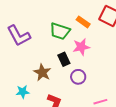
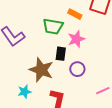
black rectangle: (64, 59) -> (61, 54), turned 40
brown star: (42, 72) -> (41, 70), size x1.4

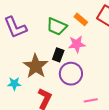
purple circle: (77, 69) -> (71, 74), size x1.5

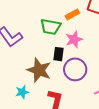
orange rectangle: (81, 19) -> (72, 14), turned -56

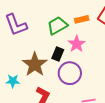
green trapezoid: (51, 27) -> (57, 26), turned 125
pink star: (74, 39) -> (77, 44), turned -30

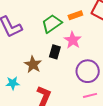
brown star: (35, 64) -> (33, 64), size x0.7
purple circle: (70, 73) -> (88, 71), moved

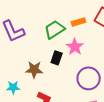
brown star: (33, 64) -> (34, 70), turned -30

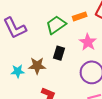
pink star: (75, 47) -> (88, 42), moved
cyan star: (13, 87) -> (18, 71), moved

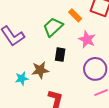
orange rectangle: (80, 16) -> (75, 15), turned 72

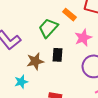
pink star: (87, 39) -> (83, 38), turned 30
brown star: (40, 70) -> (35, 61), moved

